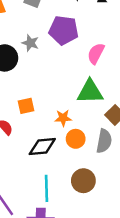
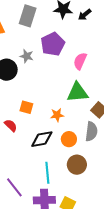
purple pentagon: (64, 30) -> (53, 44), turned -30
orange square: (26, 106) -> (26, 107), turned 32
orange circle: (76, 139) -> (69, 139), moved

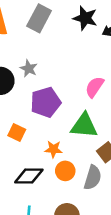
purple pentagon: (53, 44) -> (46, 102), moved
orange circle: (69, 139) -> (65, 171), moved

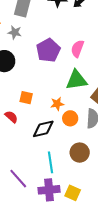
gray star: (29, 68) -> (15, 32), moved
purple pentagon: (46, 102) -> (48, 50), moved

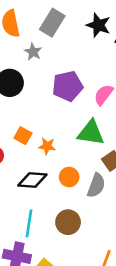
orange star: (57, 104) -> (47, 146), moved

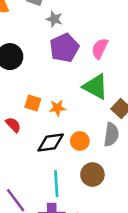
gray star: (33, 52) -> (54, 19), moved
green triangle: (91, 133) -> (95, 87), turned 32
orange circle: (69, 177) -> (80, 141), moved

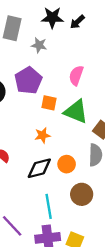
gray star: (54, 19) -> (39, 45), moved
purple pentagon: (64, 48) -> (28, 81), moved
orange square: (33, 103) -> (49, 103), moved

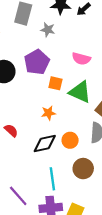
pink semicircle: (76, 75) -> (81, 59), turned -96

